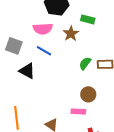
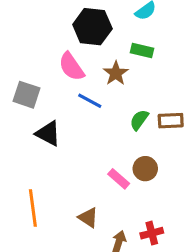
pink semicircle: (43, 29) -> (71, 67), turned 60
blue line: (44, 51) -> (90, 101), moved
pink rectangle: (78, 111) -> (119, 179), moved, turned 40

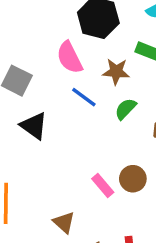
brown star: (116, 73) -> (116, 72), turned 30
green semicircle: (139, 120) -> (126, 109), moved

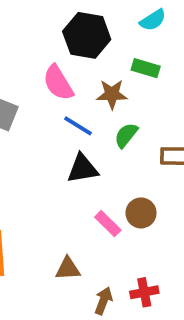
black triangle: (34, 126) -> (82, 169), moved, turned -40
brown triangle: (64, 222) -> (68, 269), turned -40

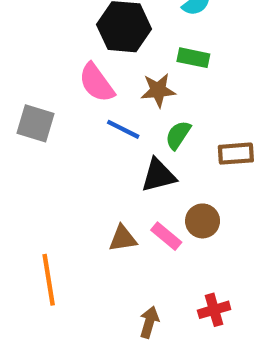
black triangle: (82, 169) -> (159, 175), moved
brown triangle: (68, 269) -> (123, 239), moved
brown arrow: (103, 301) -> (149, 322), moved

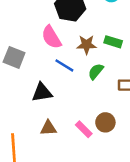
green rectangle: (193, 58) -> (113, 42), moved
black triangle: (159, 175) -> (42, 92), moved
brown triangle: (123, 239) -> (48, 128), moved

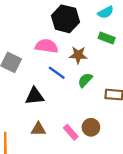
pink semicircle: (51, 37) -> (47, 46), turned 125
green rectangle: (113, 42) -> (107, 38), moved

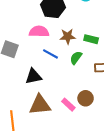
green rectangle: (107, 38) -> (91, 39), moved
brown triangle: (38, 129) -> (40, 105), size x1.6

